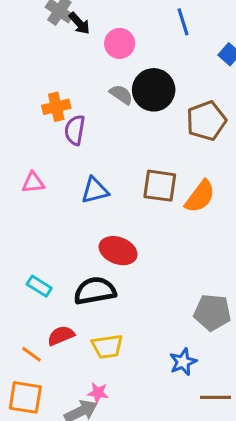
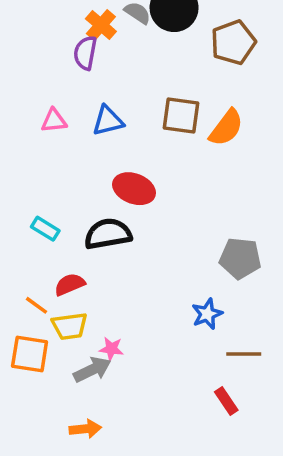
orange cross: (56, 107) -> (101, 25), moved, turned -36
pink triangle: (33, 183) -> (54, 121), moved
yellow trapezoid: (107, 346) -> (70, 326), moved

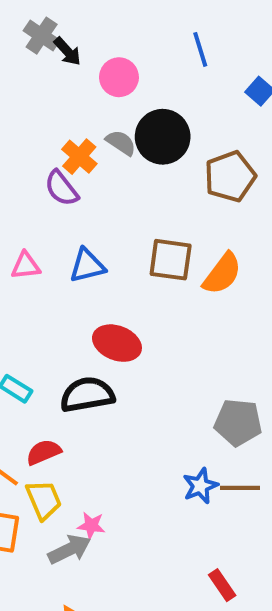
purple semicircle: (85, 53) -> (61, 188), turned -48
yellow trapezoid: (70, 326) -> (44, 500), turned -105
brown line: (244, 354) -> (240, 488), moved

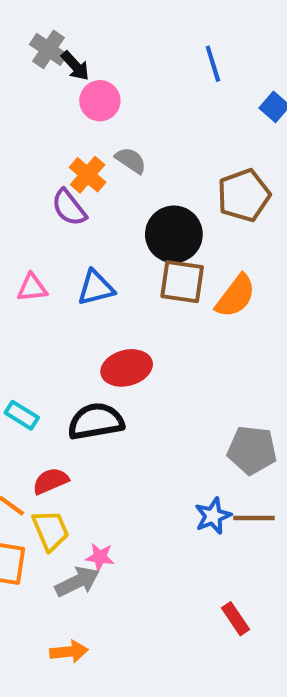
pink circle: (119, 77) -> (100, 101), moved
black circle: (163, 137) -> (174, 234), moved
red ellipse: (117, 343) -> (127, 368), turned -36

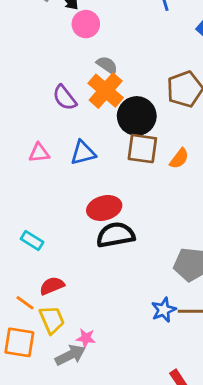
orange cross: (88, 175) -> (106, 91), moved, size x1.4
orange semicircle: (236, 296) -> (179, 158), size x0.7
black semicircle: (96, 421) -> (116, 235), moved

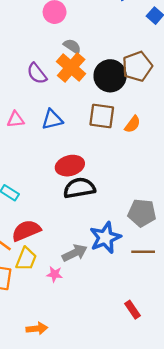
black circle: (137, 116) -> (110, 76), moved
red semicircle: (52, 286) -> (26, 231), size x1.4
blue star: (164, 310) -> (105, 238), moved, size x1.5
yellow trapezoid: (52, 320) -> (26, 259), turned 45
gray arrow: (70, 355) -> (75, 253), moved

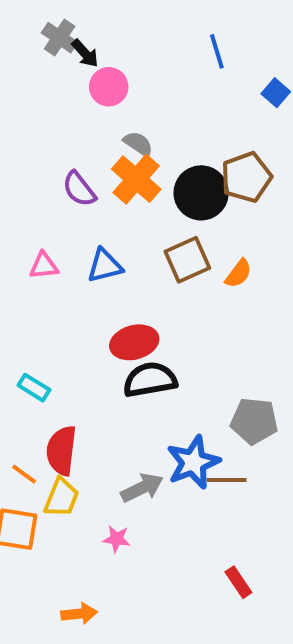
brown square: (102, 116) -> (187, 260), turned -32
red semicircle: (26, 231) -> (61, 450), turned -60
brown line: (143, 252) -> (227, 480), moved
pink star: (55, 274) -> (117, 539), moved

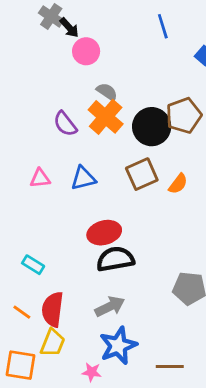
blue star: (193, 462) -> (118, 346), moved
orange line: (24, 474) -> (22, 312), moved
brown line: (227, 480) -> (170, 367), moved
gray arrow: (142, 488) -> (110, 307), moved

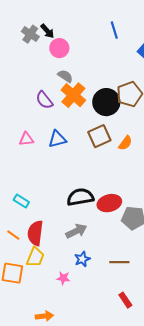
gray cross: (51, 16) -> (30, 34), moved
gray semicircle: (107, 92) -> (65, 76), moved
red ellipse: (104, 233) -> (109, 203), moved
blue star: (118, 346) -> (82, 259), size x0.6
brown line: (170, 367) -> (119, 262), moved

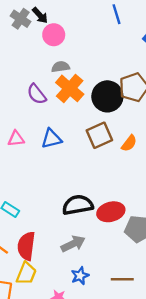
gray semicircle: (65, 76) -> (61, 67), turned -42

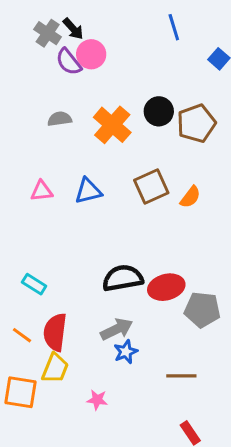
gray semicircle: (61, 67) -> (60, 119), moved
purple semicircle: (37, 94) -> (69, 62), moved
black circle: (107, 96) -> (159, 111), moved, size x0.7
blue star: (80, 276) -> (126, 352), moved

